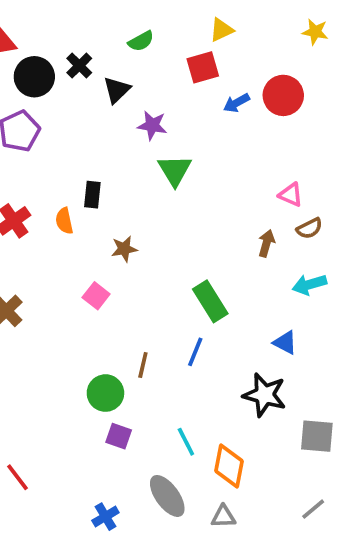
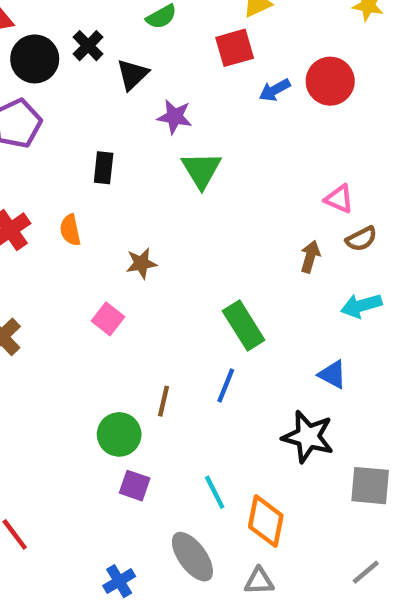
black rectangle: (92, 195) -> (104, 168), moved

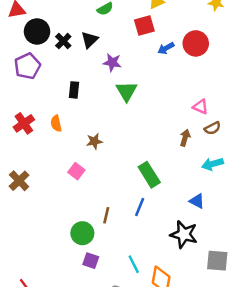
black cross: (88, 46) -> (63, 41), moved

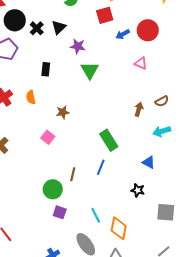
pink triangle: (201, 107) -> (141, 63), moved
black star: (184, 234) -> (138, 190), size x0.6

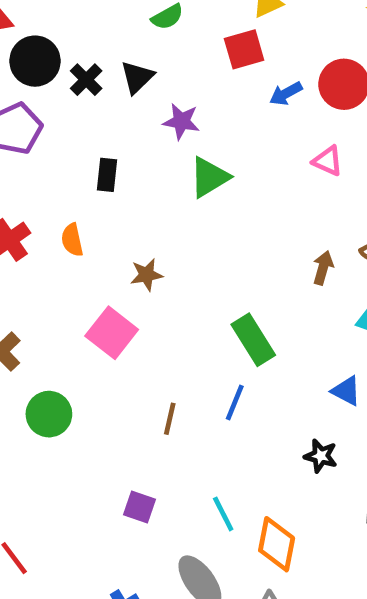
green triangle: (90, 70) -> (209, 177), turned 30
pink square: (48, 137) -> (112, 333), size x1.5
green circle: (53, 189) -> (49, 414), moved

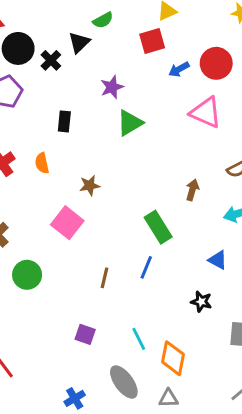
black triangle: (137, 77) -> (79, 42), moved
purple star: (181, 121) -> (112, 87), turned -30
pink triangle: (328, 161) -> (206, 112), size x1.6
brown arrow: (323, 268) -> (192, 190), moved

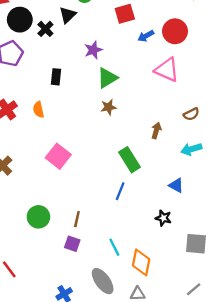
brown star: (90, 185) -> (108, 107), moved
green circle: (27, 275) -> (38, 217), moved
brown line: (104, 278) -> (77, 219), moved

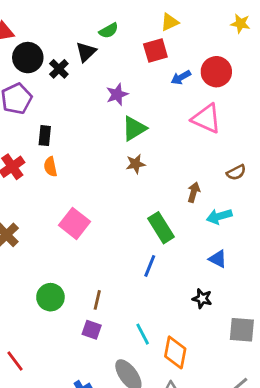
black rectangle: (56, 77) -> (45, 136), moved
cyan arrow: (191, 149) -> (219, 216), moved

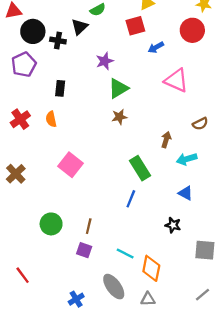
black cross: (59, 69) -> (58, 41), turned -35
red circle: (216, 72) -> (192, 30), moved
black rectangle: (45, 136) -> (60, 88), moved
cyan line: (143, 334) -> (125, 254), turned -36

